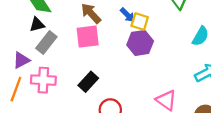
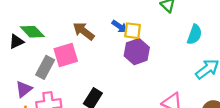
black triangle: (37, 25) -> (16, 42), moved
pink square: (88, 37) -> (66, 55), moved

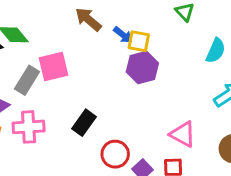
brown arrow: (84, 31) -> (88, 19), moved

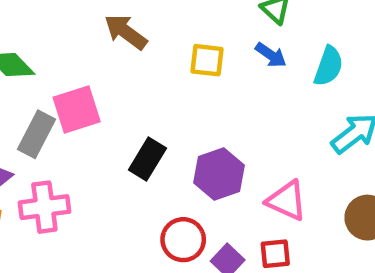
blue arrow: (123, 35) -> (271, 55), moved
purple hexagon: (142, 67) -> (219, 174), moved
black rectangle: (84, 123) -> (147, 159), moved

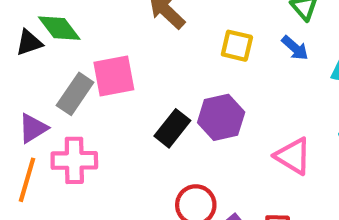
purple hexagon: (219, 174) -> (221, 117), moved
pink triangle: (287, 201) -> (293, 156), moved

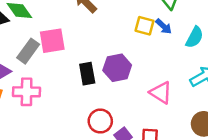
yellow square: (237, 46) -> (145, 26), moved
black rectangle: (172, 128) -> (87, 74), turned -50

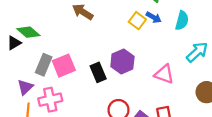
yellow square: (145, 26) -> (137, 21), turned 35
pink square: (52, 41) -> (64, 66), moved

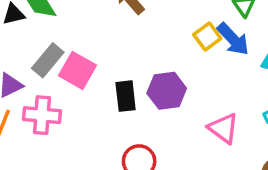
blue arrow: (154, 17) -> (233, 39), size x1.5
pink square: (64, 66) -> (78, 70), turned 35

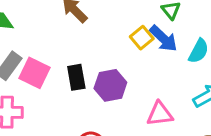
black rectangle: (126, 96) -> (76, 77), moved
pink triangle: (223, 128) -> (160, 114), turned -40

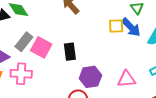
yellow square: (142, 38) -> (116, 26), turned 35
purple hexagon: (110, 85) -> (90, 77), moved

